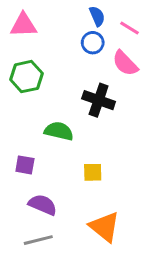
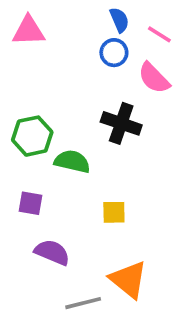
green hexagon: (26, 77) -> (32, 136), moved
gray line: (38, 240) -> (83, 303), moved

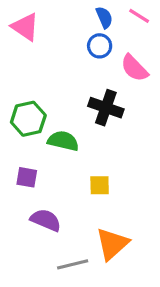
pink triangle: (29, 31) -> (25, 27), turned 36
pink line: (159, 34) -> (139, 16), moved
orange triangle: (128, 280) -> (112, 244), turned 39

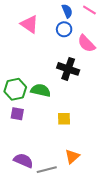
pink triangle: (25, 27) -> (29, 24), moved
green hexagon: (28, 119) -> (15, 89), moved
purple semicircle: (46, 220) -> (23, 160), moved
orange triangle: (112, 244) -> (72, 156), size x0.7

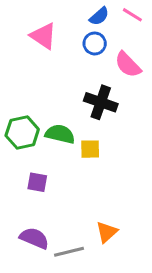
blue semicircle: (67, 11) -> (99, 16), turned 72
purple square: (17, 114) -> (37, 182), moved
yellow square: (64, 119) -> (90, 149), moved

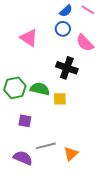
pink triangle: (43, 36) -> (29, 38), moved
gray line: (69, 252) -> (46, 146), moved

